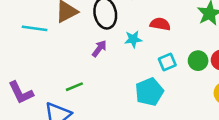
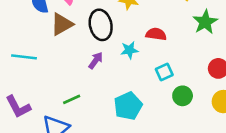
cyan line: (35, 28) -> (24, 57), moved
green circle: (198, 61) -> (183, 96), moved
cyan pentagon: (149, 92) -> (128, 106), moved

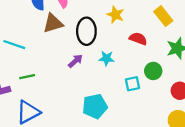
red semicircle: (156, 34) -> (138, 39), moved
green circle: (183, 96) -> (153, 71), moved
green line: (72, 99) -> (27, 77), moved

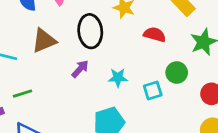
brown triangle: (53, 23) -> (44, 41), moved
cyan star: (107, 58) -> (118, 78), moved

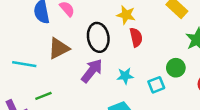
red semicircle: (155, 35) -> (136, 37), moved, turned 66
purple arrow: (80, 69) -> (92, 71), size x1.5

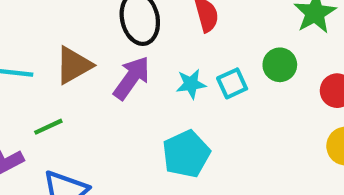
brown triangle: (59, 48) -> (74, 65), moved
cyan square: (156, 85) -> (232, 83), moved

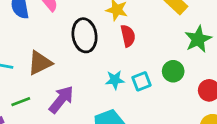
purple arrow: (132, 78) -> (61, 100), moved

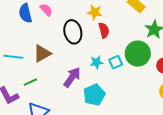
green circle: (173, 71) -> (138, 54), size x1.6
purple arrow: (61, 100) -> (72, 77), moved

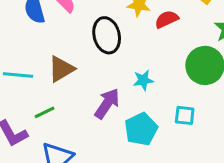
red semicircle: (104, 30) -> (167, 19), moved, turned -98
cyan square: (116, 62) -> (185, 115), moved, turned 32

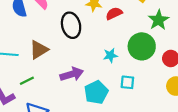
cyan star: (143, 80) -> (110, 55), moved
purple arrow: (107, 104) -> (72, 74), turned 40

